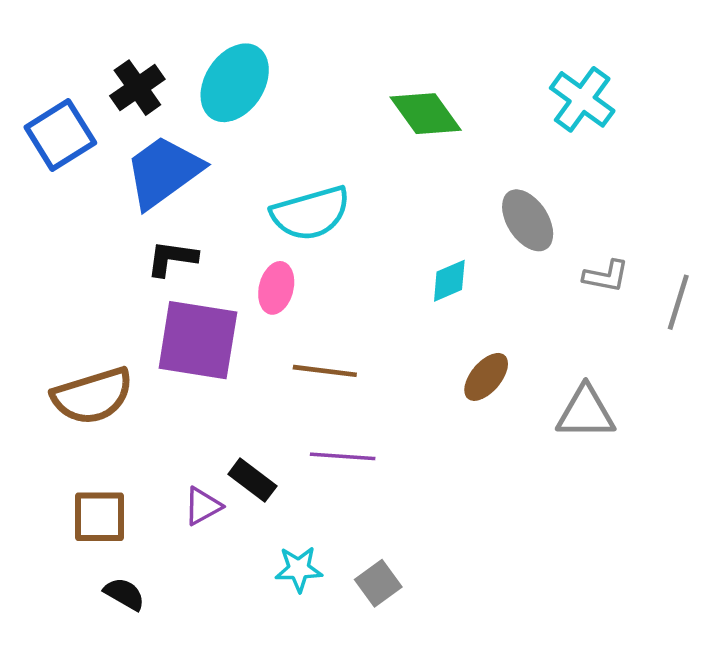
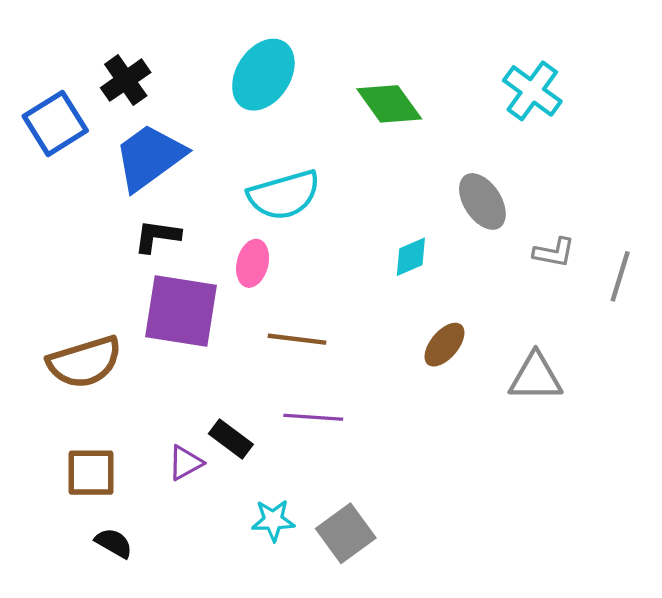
cyan ellipse: (235, 83) -> (263, 75), moved
gray square: (378, 583) -> (346, 533), size x1.4

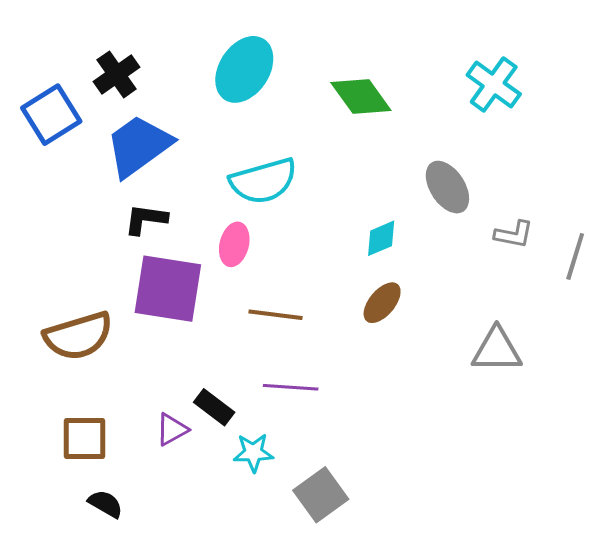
brown ellipse: (444, 345) -> (382, 303), moved
cyan star: (273, 520) -> (253, 453), moved

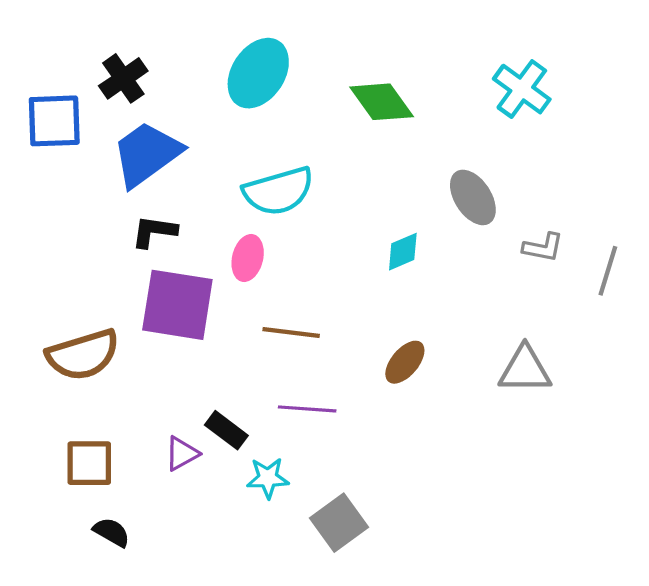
blue square: (51, 115) -> (54, 121), turned 30
brown ellipse: (382, 303) -> (405, 362), moved

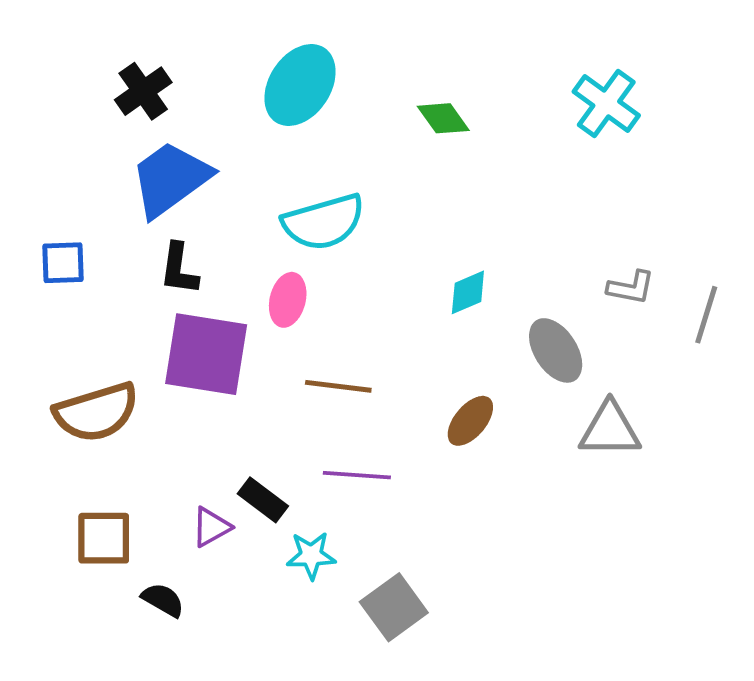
green diamond: (382, 102) -> (443, 118), size x0.7
blue square: (54, 121) -> (63, 263), moved, size x0.7
gray ellipse: (473, 197) -> (556, 350), moved
black L-shape: (154, 231) -> (179, 269), turned -90
black semicircle: (112, 532) -> (163, 600), moved

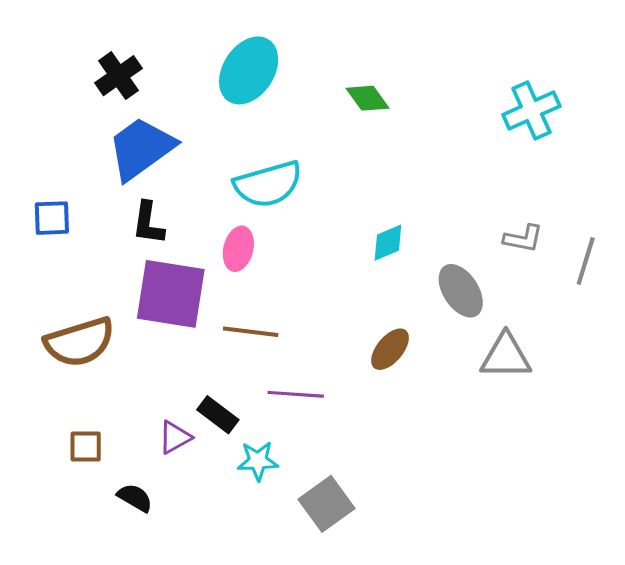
cyan cross: (606, 104) -> (531, 110), moved, turned 30
brown line: (338, 386) -> (251, 332), moved
brown square: (104, 538) -> (86, 447), size x0.7

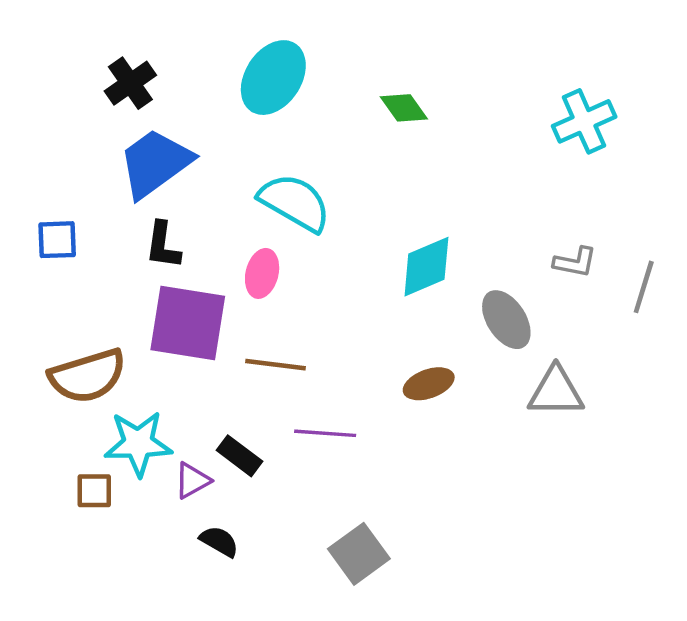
cyan semicircle: (268, 184) -> (295, 202), turned -134
cyan diamond: (388, 243) -> (426, 267), size x1.5
brown ellipse: (390, 349) -> (429, 384), turned 30
cyan star: (258, 461) -> (138, 443), moved, size x1.5
black semicircle: (135, 498) -> (219, 541), moved

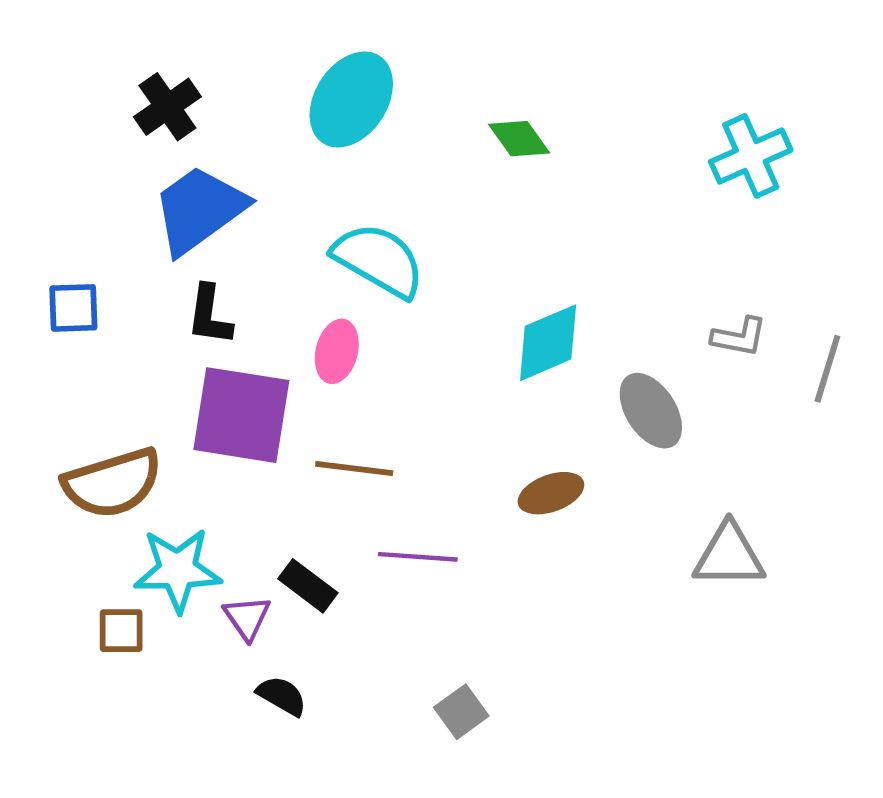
gray triangle: (556, 392) -> (729, 555), moved
purple triangle: (192, 481) -> (247, 618), turned -36
gray square: (359, 554) -> (461, 712), size x0.7

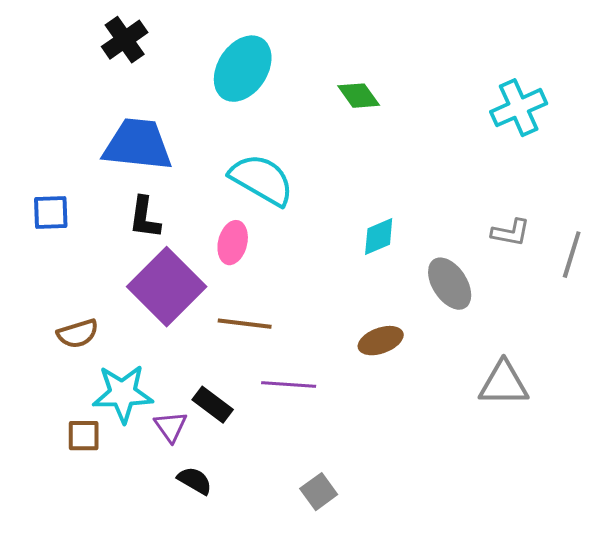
black cross: (167, 107) -> (125, 40), moved
blue trapezoid: (199, 210) -> (138, 145), turned 42
cyan diamond: (548, 343) -> (379, 237), size x0.7
purple square: (241, 415) -> (167, 287), turned 36
brown semicircle: (112, 483) -> (78, 334), size x0.6

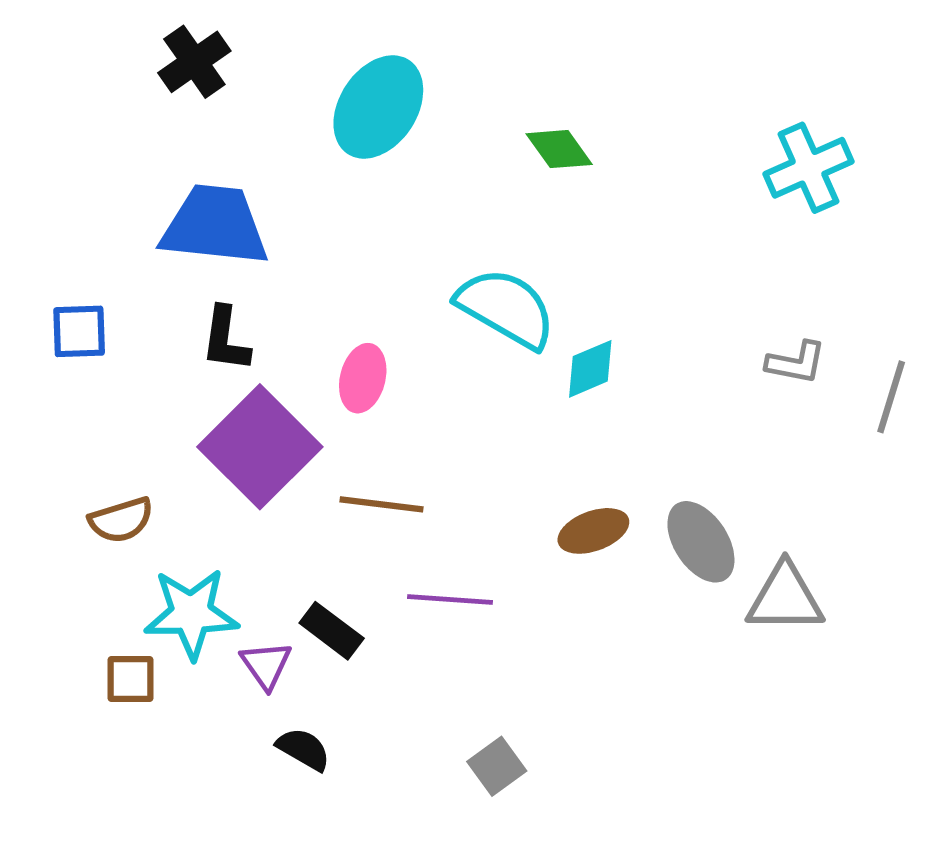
cyan semicircle: (262, 180) -> (506, 308), moved
gray ellipse: (450, 284) -> (701, 542), moved

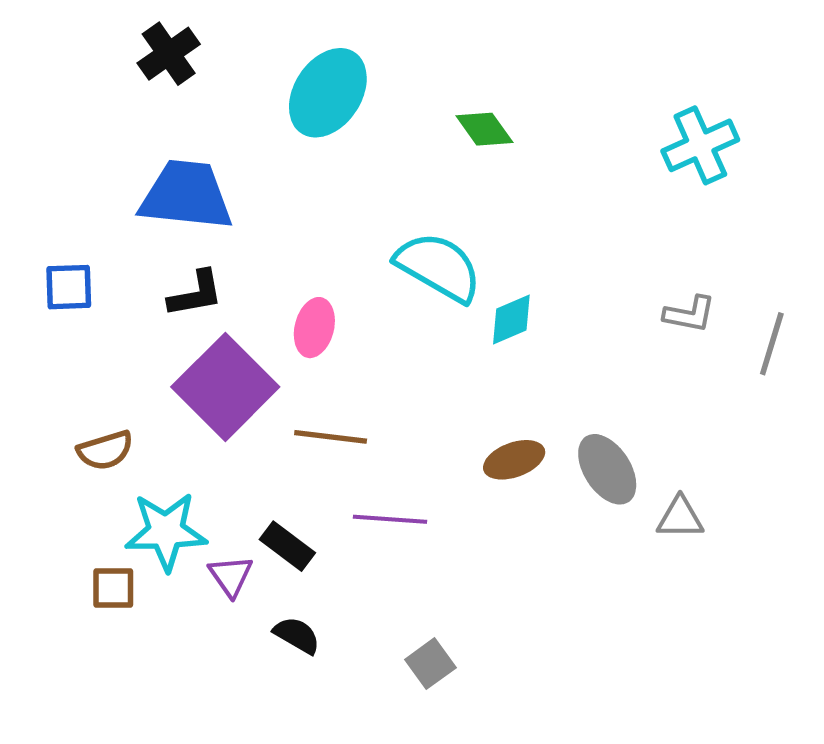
black L-shape: (226, 339) -> (196, 294), turned -108
gray triangle: (785, 598) -> (680, 518), size x0.7
black semicircle: (304, 749) -> (297, 635), moved

